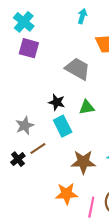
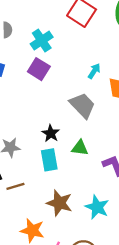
cyan arrow: (82, 16) -> (94, 71), moved
brown line: (38, 148) -> (15, 186), moved

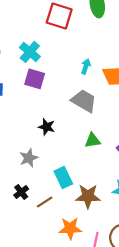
black star: (51, 133) -> (47, 127), moved
cyan rectangle: (49, 160) -> (63, 177), moved
brown line: (15, 186) -> (45, 202), moved

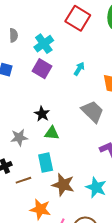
cyan arrow: (86, 66) -> (79, 69), moved
gray trapezoid: (84, 101) -> (93, 112), moved
green triangle: (93, 140) -> (52, 133), moved

